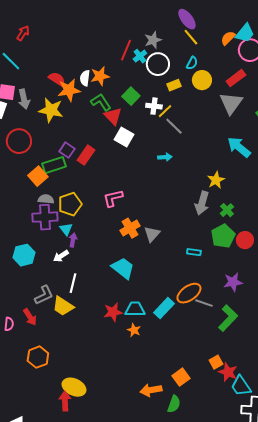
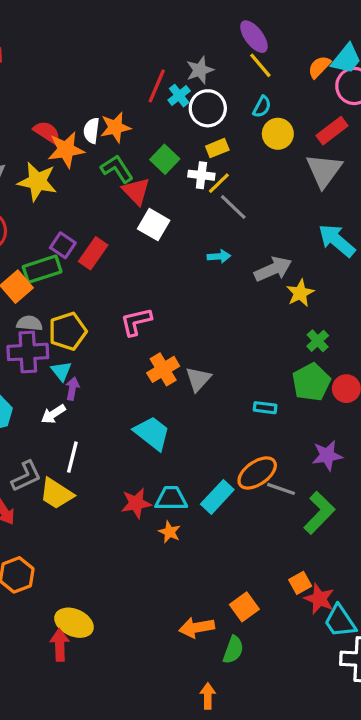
yellow rectangle: (174, 85) -> (217, 148), moved
gray arrow: (202, 203) -> (273, 269), moved, turned -130

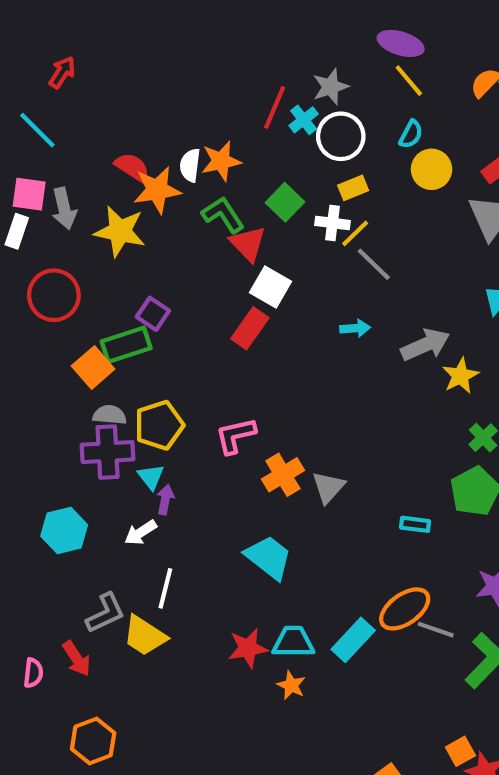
purple ellipse: (254, 37) -> (401, 43), turned -36
red rectangle: (93, 253) -> (250, 328), moved
pink L-shape: (136, 322) -> (235, 436), moved

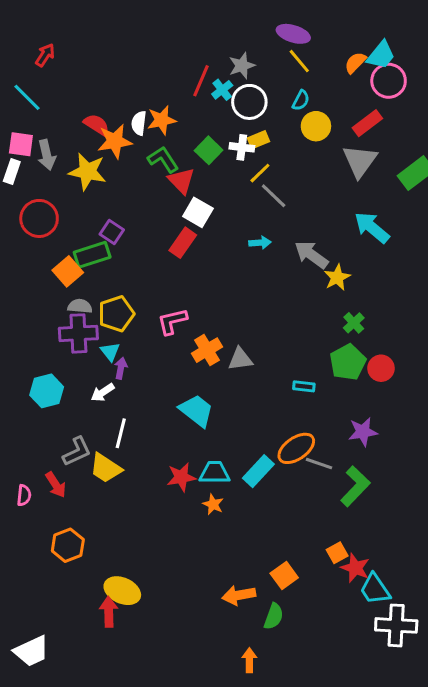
white cross: (332, 223) -> (242, 147), moved
gray arrow: (425, 345) -> (311, 255), turned -120
gray triangle: (328, 487) -> (240, 359), turned 40

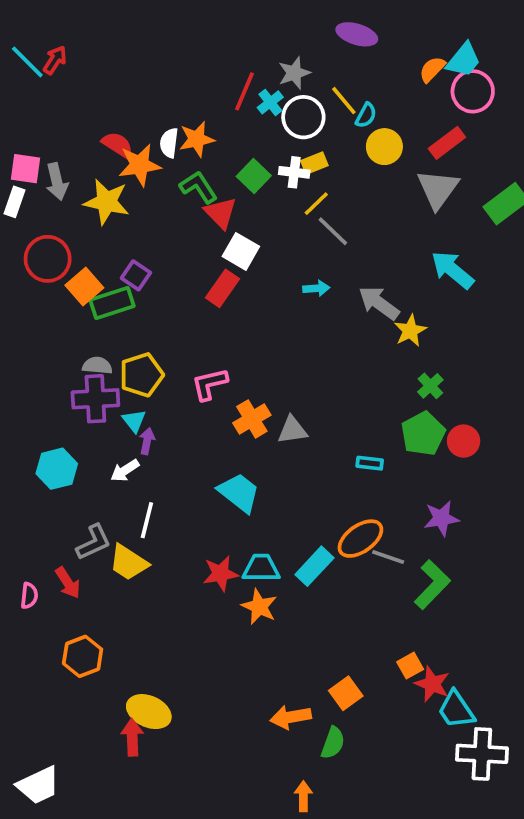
yellow line: (299, 61) -> (344, 101), moved
cyan line: (27, 97) -> (27, 62), moved
orange square: (68, 271) -> (84, 286), moved
orange star: (213, 504) -> (259, 607), size x1.4

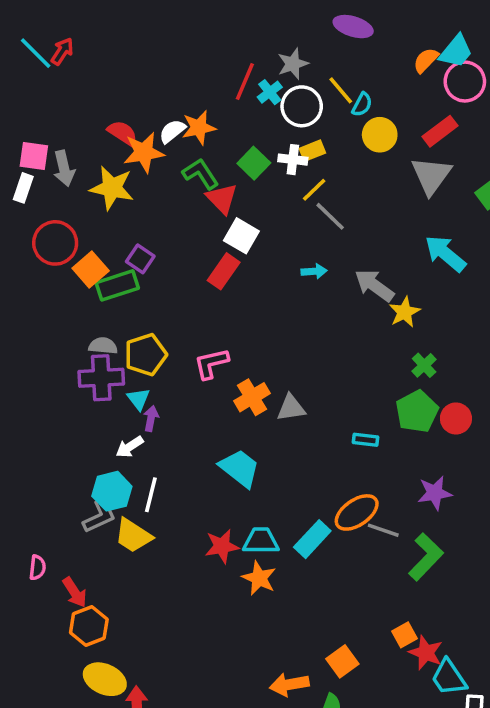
white semicircle: (169, 143) -> (172, 131), turned 44
cyan hexagon: (57, 469) -> (112, 491), moved
red arrow: (68, 583) -> (75, 592), moved
yellow ellipse: (149, 712) -> (105, 679), moved

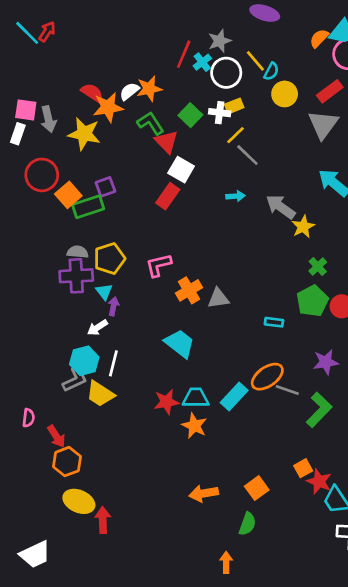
purple square: (140, 259) -> (105, 187), turned 36
orange arrow: (289, 685) -> (204, 493), moved

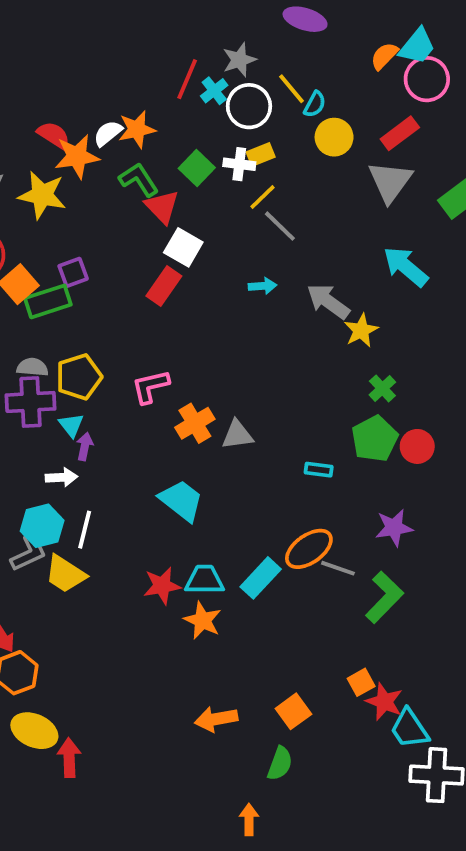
white arrow: (97, 328) -> (61, 477), turned -150

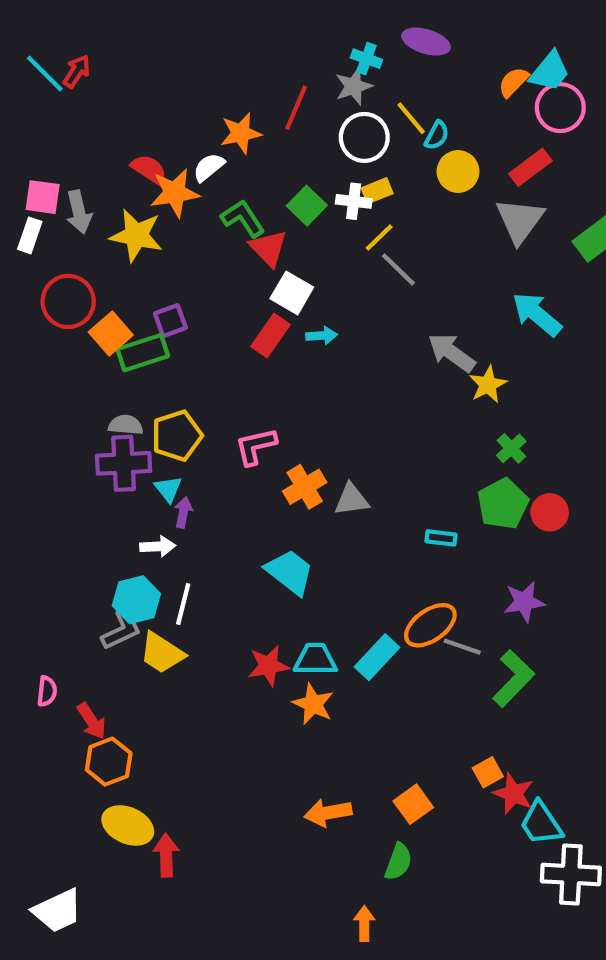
cyan cross: (214, 91) -> (366, 59), moved, turned -32
orange star: (137, 129) -> (241, 133), moved
cyan arrow: (263, 286) -> (322, 336), moved

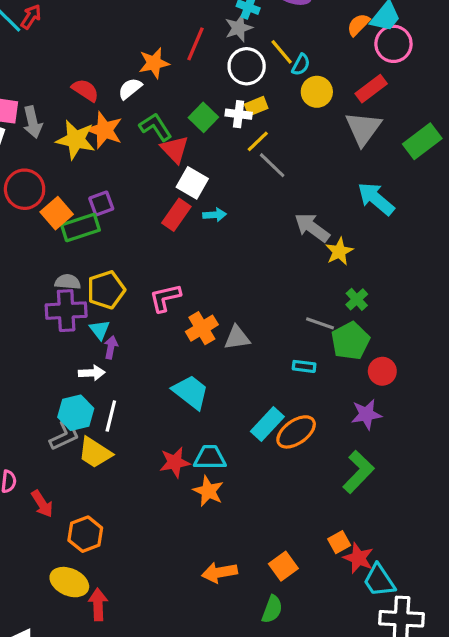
orange star: (175, 193) -> (104, 130), moved, turned 30
red circle: (550, 512) -> (382, 371), moved
gray line: (462, 647) -> (320, 323), moved
cyan rectangle: (377, 657) -> (267, 424), moved
orange hexagon: (109, 762) -> (85, 534), moved

